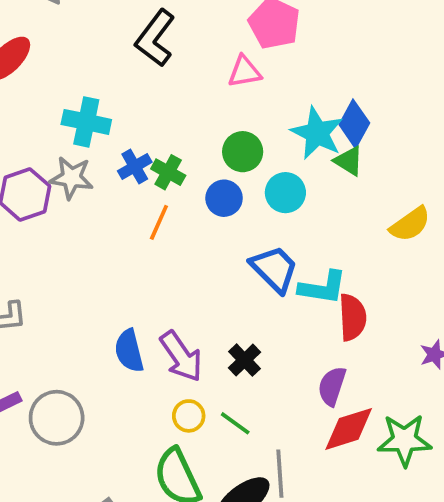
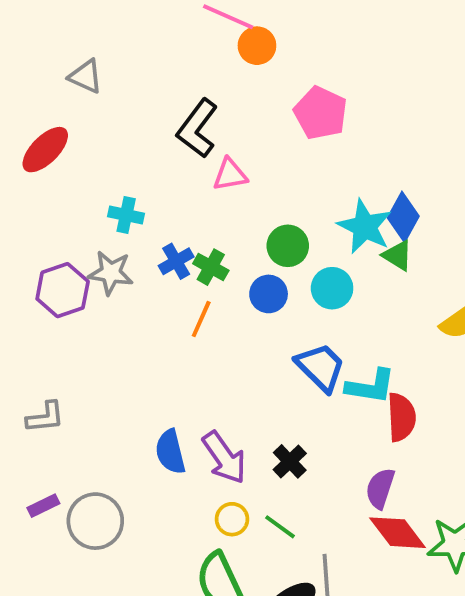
pink triangle: (244, 72) -> (230, 175), moved
cyan cross: (86, 122) -> (126, 215), size x0.7
red diamond: (349, 429) -> (398, 533), turned 70

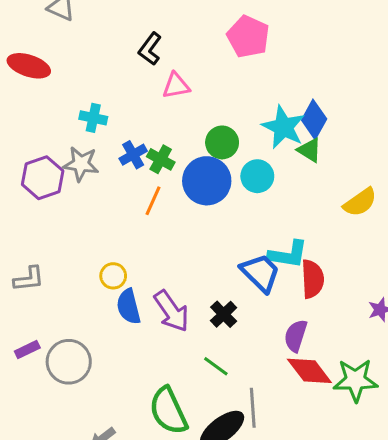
black L-shape: (197, 128) -> (150, 49), size x0.7
red ellipse: (45, 150) -> (29, 66), turned 63
blue circle: (269, 294) -> (207, 181), size x1.6
blue trapezoid: (321, 367) -> (260, 273), moved
yellow circle: (232, 519) -> (113, 276), moved

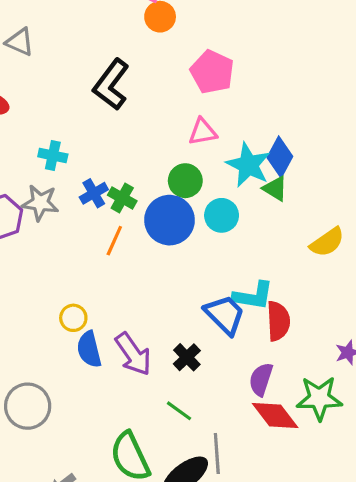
black L-shape: (150, 49) -> (111, 85), size x1.5
pink triangle: (176, 86) -> (203, 132), moved
green star: (355, 380) -> (319, 398), moved

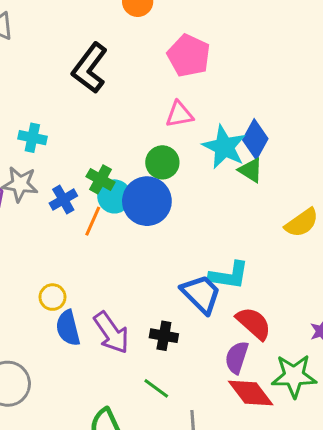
blue cross: (94, 193) -> (63, 200), moved
cyan circle: (222, 215) -> (114, 196), moved
red semicircle: (278, 321) -> (254, 323), moved, turned -45
black cross: (187, 357) -> (164, 336), turned -36

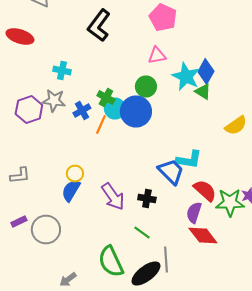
blue semicircle: (68, 328) -> (71, 190), moved, turned 45
green star: (294, 376) -> (230, 202), moved

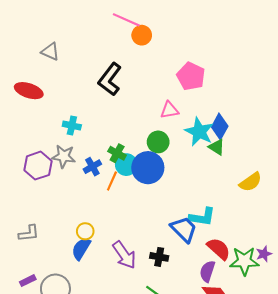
pink pentagon: (163, 18) -> (191, 76), moved

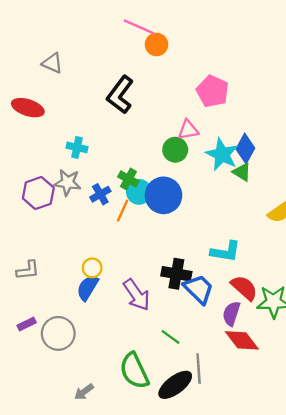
green circle: (158, 142) -> (175, 150), moved
blue trapezoid: (184, 229) -> (199, 289), moved
black cross: (159, 257) -> (176, 274), moved, size x1.4

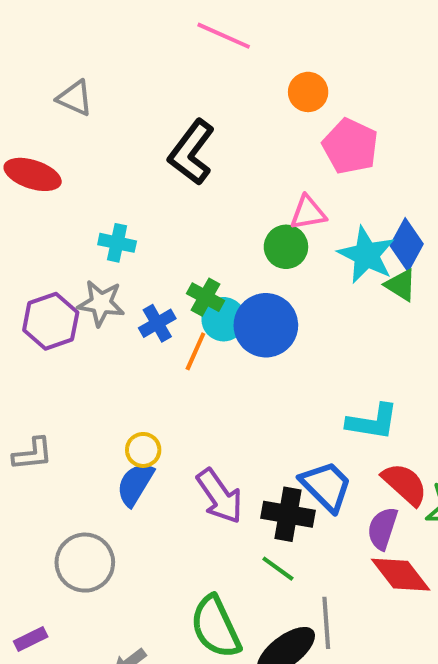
orange circle: (156, 44) -> (308, 92), moved
black cross: (176, 274) -> (288, 514), moved
purple rectangle: (27, 324) -> (31, 639), moved

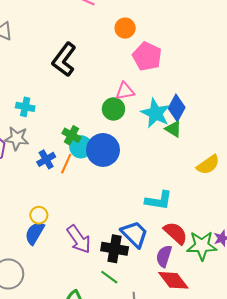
blue cross: (157, 323) -> (46, 159), moved

